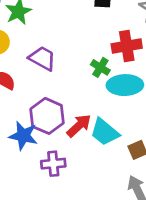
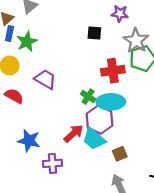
green cross: (100, 67) -> (88, 97), moved
purple hexagon: (47, 116) -> (99, 120), moved

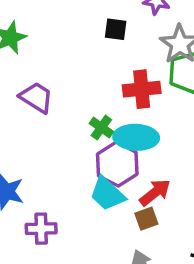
red arrow: (73, 134) -> (155, 192), moved

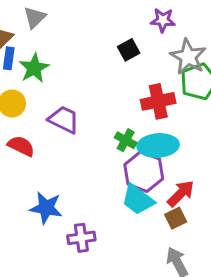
black square: (116, 29) -> (129, 50), turned -30

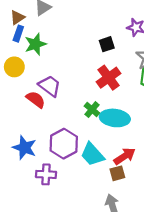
red cross: (158, 101) -> (109, 78), moved, turned -35
red semicircle: (21, 146) -> (36, 99), moved
purple hexagon: (144, 172) -> (64, 144), moved

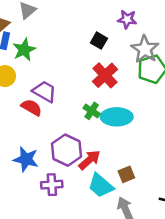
black square: (107, 44) -> (99, 41), turned -35
cyan trapezoid: (92, 154) -> (101, 186), moved
red arrow: (125, 156) -> (89, 160), moved

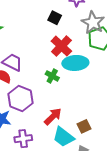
cyan ellipse: (117, 117) -> (75, 63), moved
purple hexagon: (66, 150) -> (21, 99), moved

